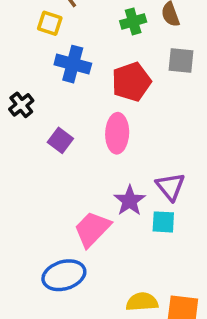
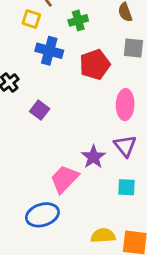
green cross: (133, 21) -> (78, 20), moved
pink ellipse: (117, 133) -> (125, 105), moved
cyan square: (163, 222) -> (127, 187), moved

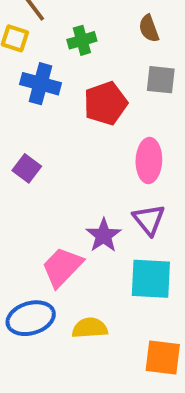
cyan square: (127, 187) -> (151, 279), size x1.6
yellow semicircle: (103, 236) -> (90, 328), moved

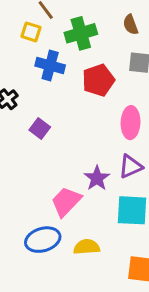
green cross: (82, 40) -> (81, 33), size x1.5
purple triangle: (149, 220) -> (131, 166), turned 45

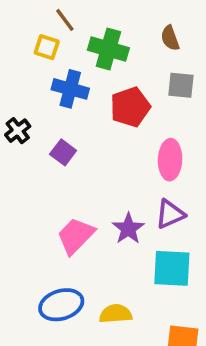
green cross: (81, 33) -> (108, 49), turned 32
purple square: (40, 128) -> (63, 152), moved
pink trapezoid: (66, 202) -> (76, 236), moved

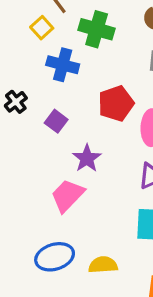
yellow square: (47, 47) -> (42, 28), turned 30
red pentagon: (130, 107) -> (116, 103), moved
purple star: (128, 229) -> (87, 158), moved

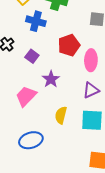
pink trapezoid: (67, 195) -> (26, 96), moved
yellow semicircle: (103, 265) -> (61, 115), moved, turned -72

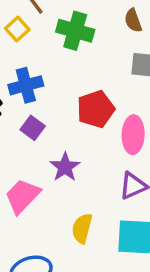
blue cross: (36, 21) -> (26, 85), moved, turned -30

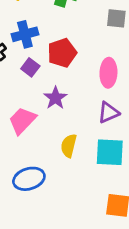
red pentagon: (96, 109) -> (62, 53), moved

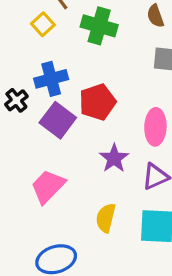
purple square: (30, 67) -> (58, 120), size x1.5
purple star: (55, 98) -> (114, 158), moved

